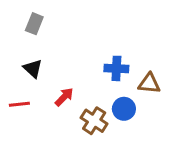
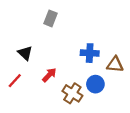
gray rectangle: (34, 24) -> (50, 18), moved
red line: (19, 104) -> (15, 81), turned -42

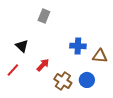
blue circle: (95, 84) -> (87, 80), moved

